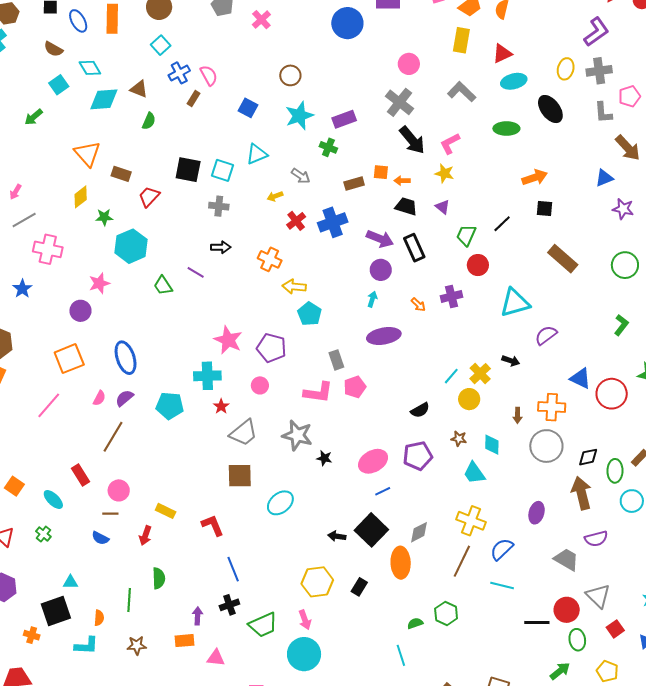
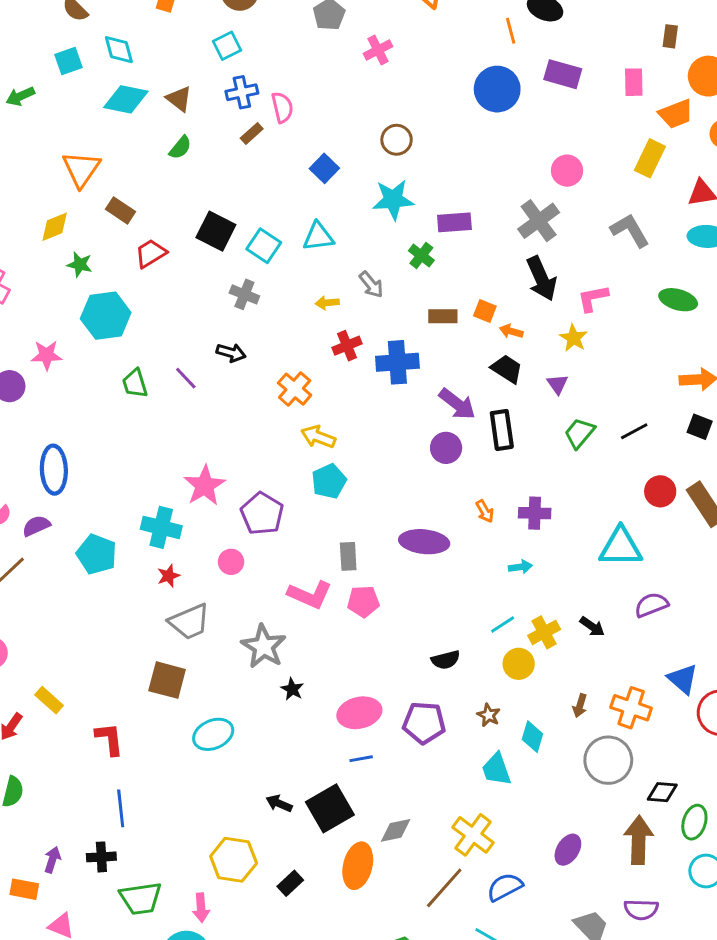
red circle: (478, 265) -> (660, 491), moved
cyan arrow: (372, 299) -> (520, 567), moved, turned 49

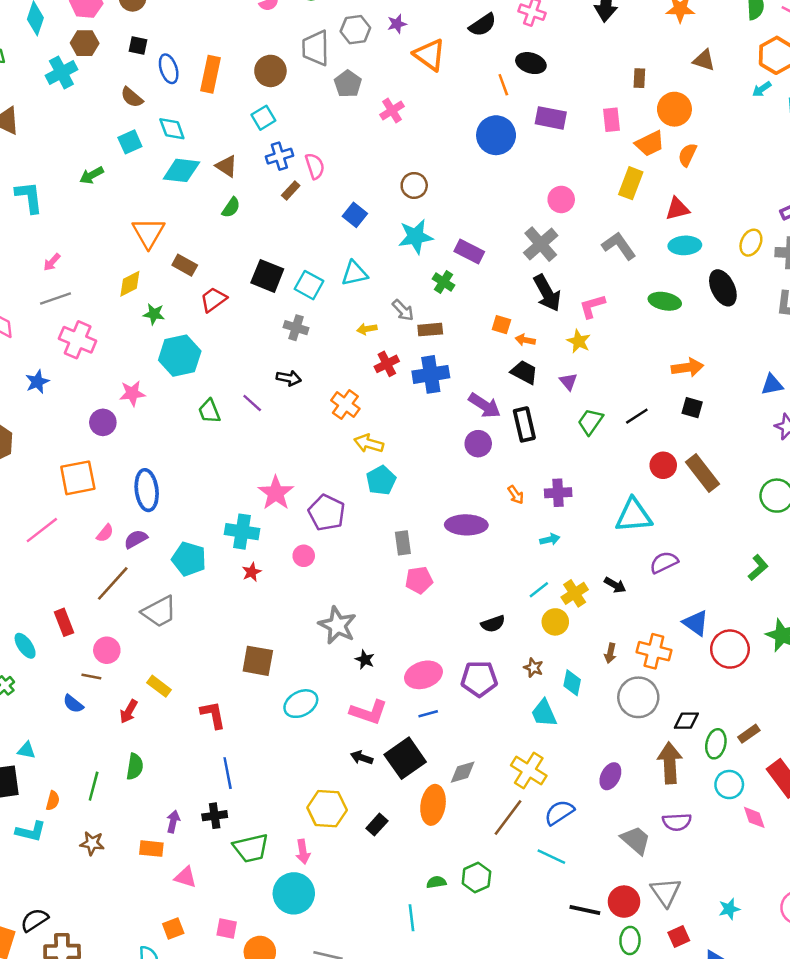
purple rectangle: (454, 222) -> (469, 251), turned 36
brown rectangle: (443, 316) -> (430, 330), moved
pink L-shape: (310, 595) -> (369, 712), moved
gray trapezoid: (189, 622) -> (159, 612), moved

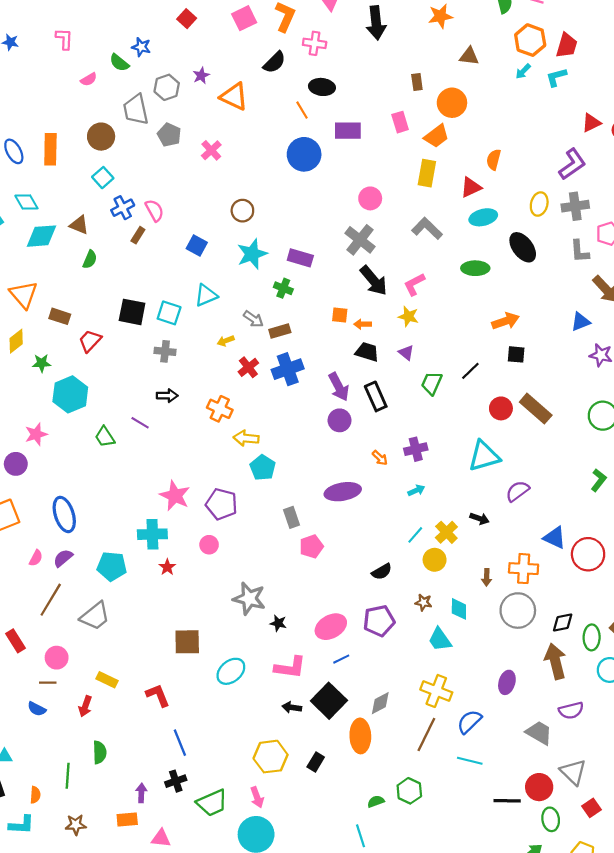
orange semicircle: (687, 155) -> (494, 160), moved
purple arrow: (485, 406) -> (339, 387), turned 40

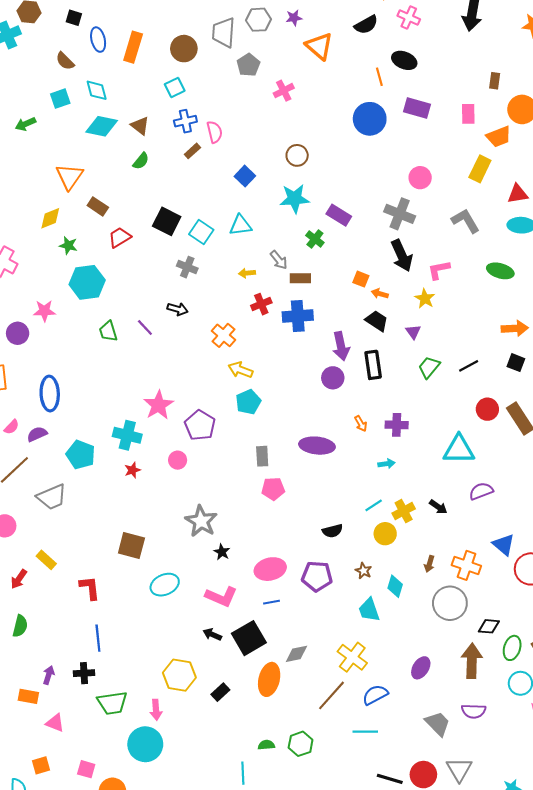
gray cross: (360, 240) -> (400, 214), turned -32
cyan line: (470, 761) -> (365, 732), turned -30

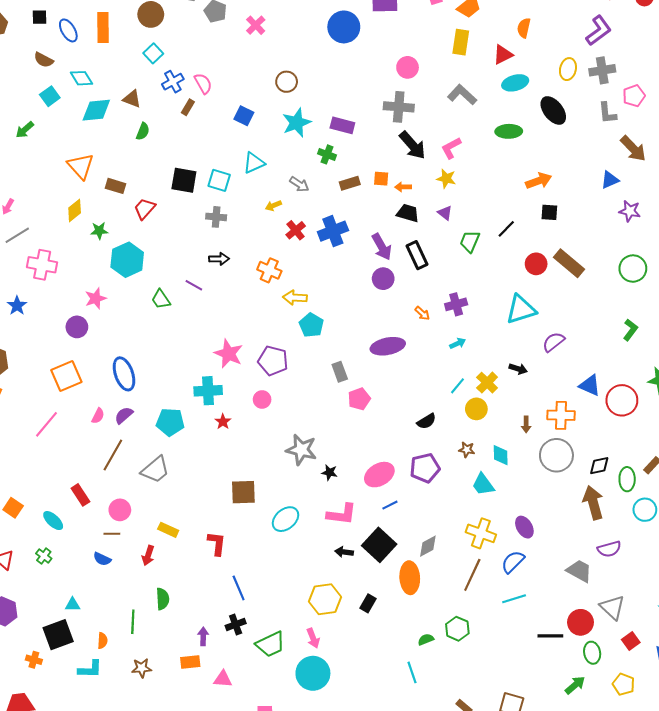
brown rectangle: (300, 278) -> (350, 183), moved
red L-shape: (90, 588) -> (217, 543), turned 30
purple ellipse: (421, 668) -> (524, 527), moved, turned -45

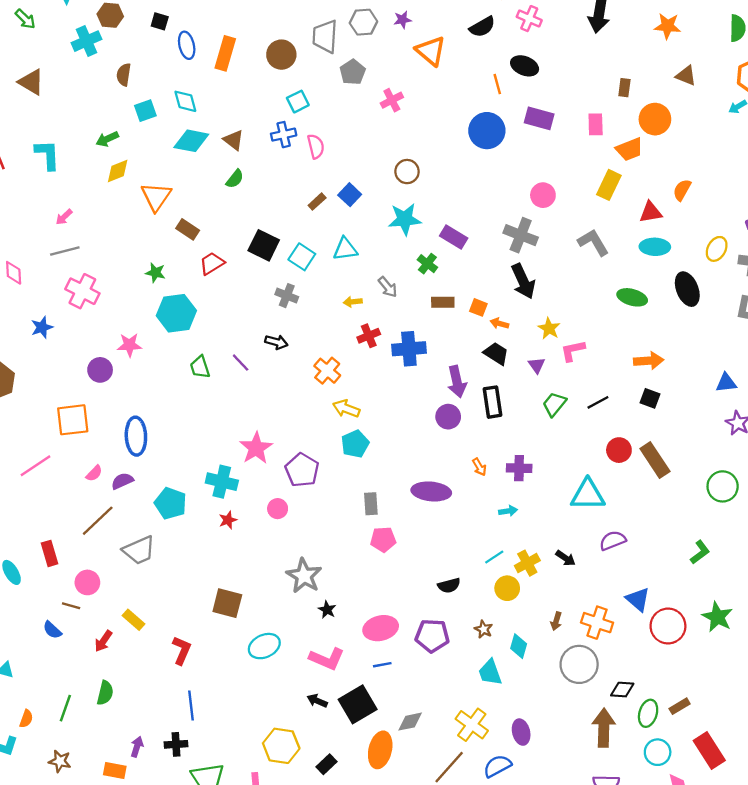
cyan square: (153, 53) -> (298, 102), moved
brown semicircle: (44, 60) -> (124, 75), moved, turned 54
brown rectangle: (188, 107) -> (317, 202), moved
pink L-shape: (451, 148) -> (573, 351), moved
yellow diamond: (75, 210) -> (118, 171), moved

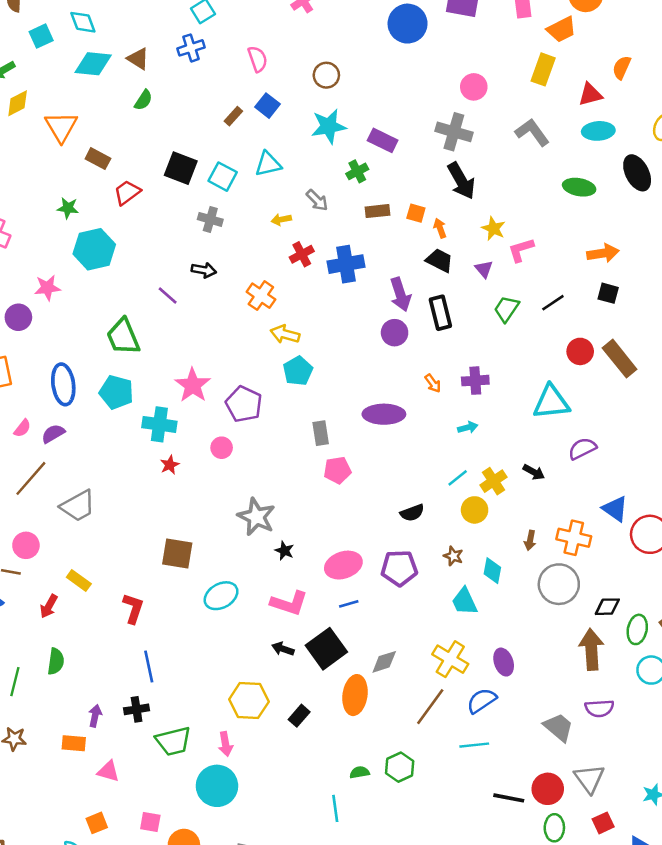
pink semicircle: (316, 146) -> (258, 59), moved
green cross: (427, 264) -> (357, 171), turned 30
orange arrow: (499, 323) -> (440, 228), turned 60
green trapezoid: (200, 367) -> (123, 337), moved, size x1.5
cyan pentagon: (171, 503) -> (116, 392), moved

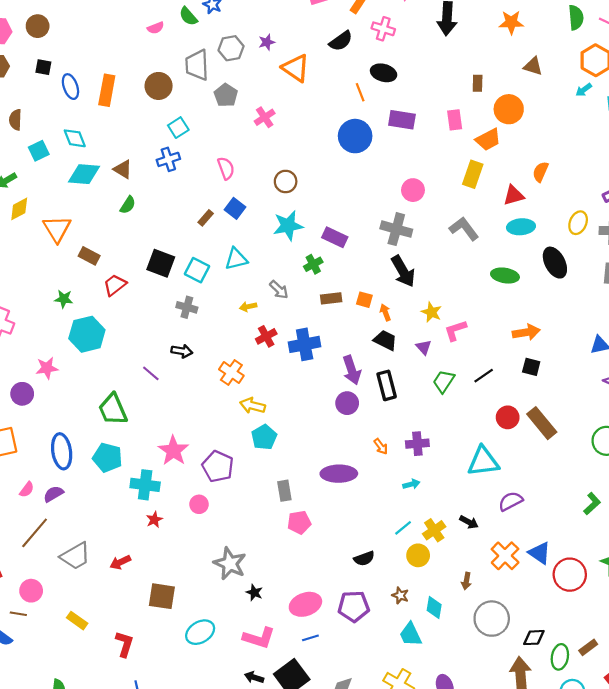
orange cross: (574, 538) -> (505, 556), moved, turned 32
red arrow: (49, 606) -> (120, 562), moved, turned 36

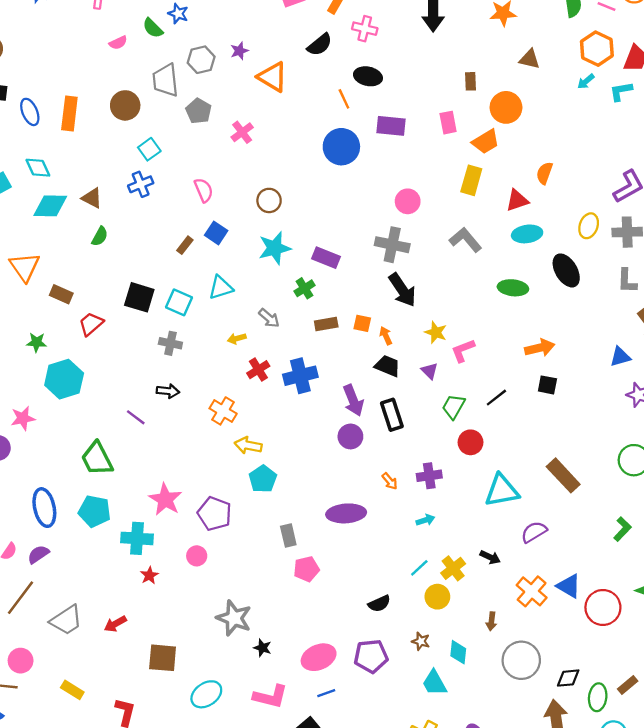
red circle: (508, 417) -> (471, 442), moved
brown rectangle: (542, 423) -> (563, 475), moved

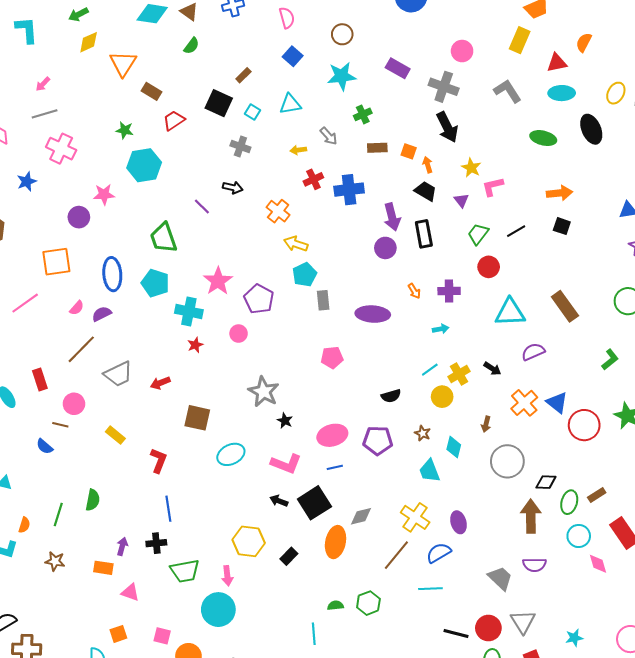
brown rectangle: (185, 245) -> (243, 75), moved
purple rectangle: (326, 258) -> (398, 68), moved
cyan square: (179, 302) -> (253, 112), size x0.7
gray rectangle: (288, 535) -> (323, 300), moved

